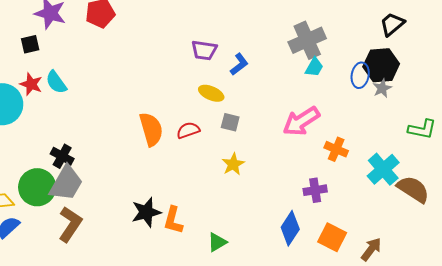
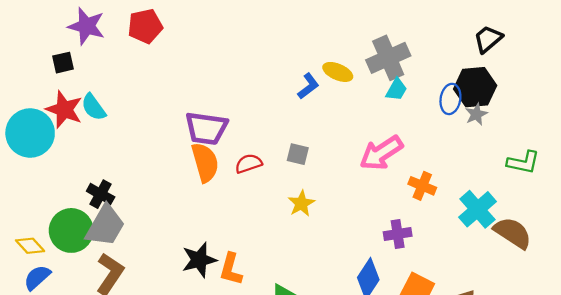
purple trapezoid: (204, 50) -> (206, 128), moved, size x1.4
red star: (31, 84) -> (64, 110), size x1.4
yellow ellipse: (211, 93) -> (338, 72), moved

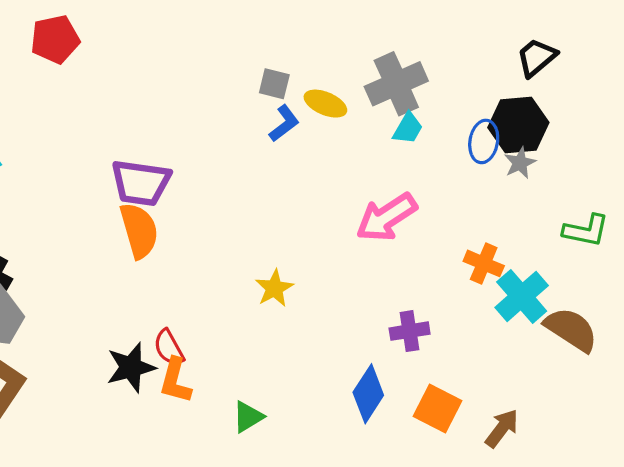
gray square: (298, 154) -> (274, 84), moved
red semicircle: (248, 164) -> (169, 348), moved, turned -100
orange cross: (422, 186) -> (484, 263), moved

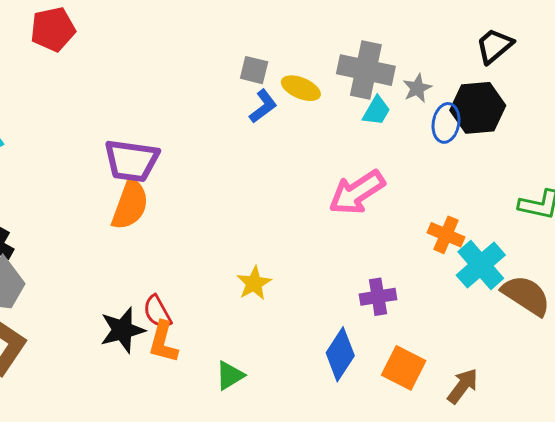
gray cross: (396, 84) -> (366, 70), turned 36
gray star: (520, 163) -> (417, 88), moved
orange semicircle: (139, 231) -> (130, 205), turned 36
yellow star: (274, 288) -> (254, 283), moved

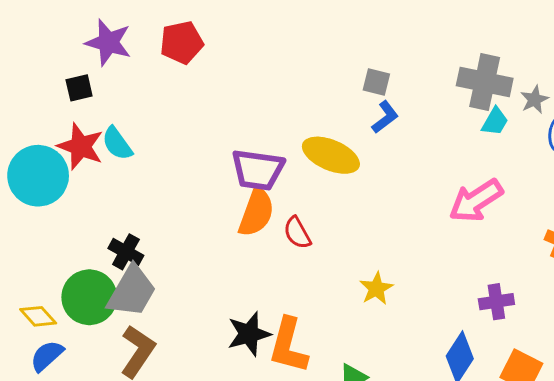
yellow ellipse: (301, 88) -> (331, 155), moved, size x1.5
red semicircle: (157, 312) -> (297, 233), moved
orange L-shape: (163, 342) -> (288, 346), size x1.4

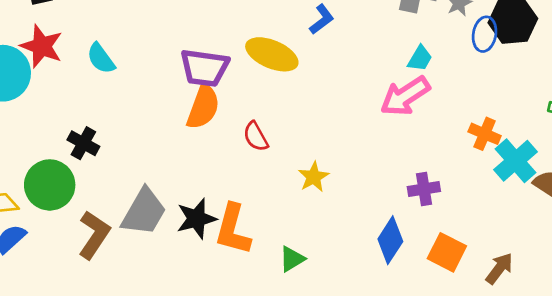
cyan trapezoid: (495, 122) -> (420, 58), moved
cyan semicircle: (117, 143) -> (101, 58), moved
red semicircle: (297, 233) -> (256, 136), moved
gray trapezoid: (132, 291) -> (144, 212), moved

